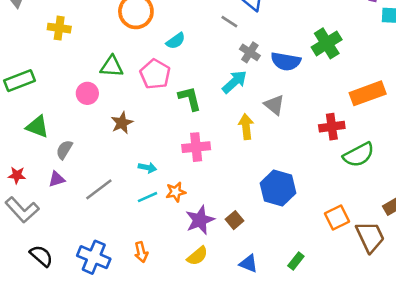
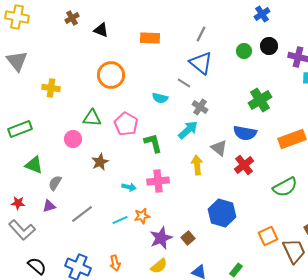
cyan semicircle: (176, 41) -> (160, 98), moved, turned 49
blue semicircle: (286, 61) -> (245, 133), moved
red cross: (332, 127) -> (244, 165), moved, turned -30
cyan arrow: (147, 168) -> (129, 187), moved

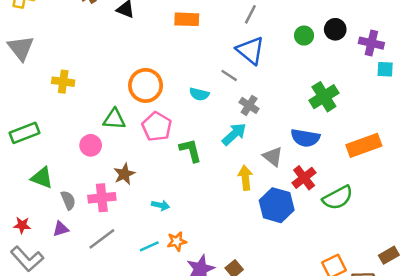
orange circle: (111, 75) -> (146, 85), moved
pink cross: (158, 181) -> (102, 198), moved
gray semicircle: (55, 183) -> (68, 200), turned 126
green semicircle: (285, 187) -> (338, 198), moved
blue hexagon: (222, 213) -> (277, 205), moved

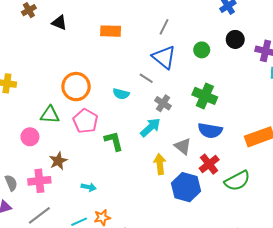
green circle: (304, 36) -> (202, 50), moved
green cross: (324, 97) -> (205, 96), moved, turned -35

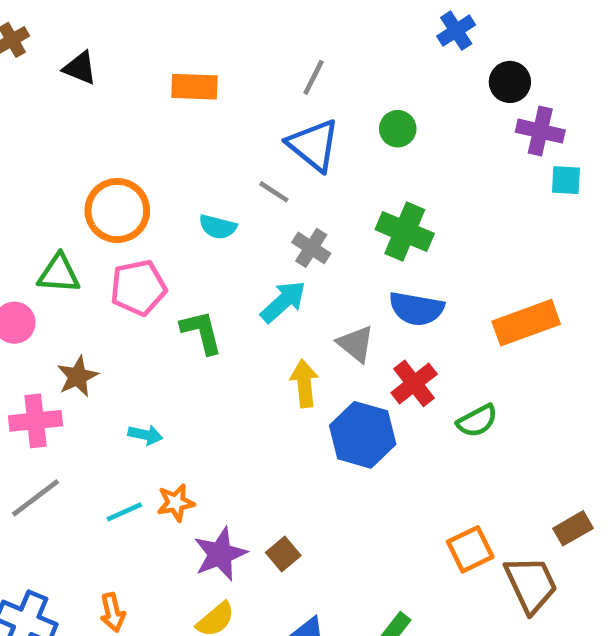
black circle: (235, 39) -> (510, 82), moved
pink pentagon: (85, 121) -> (138, 288), turned 30
green semicircle: (237, 181) -> (477, 421), size x0.7

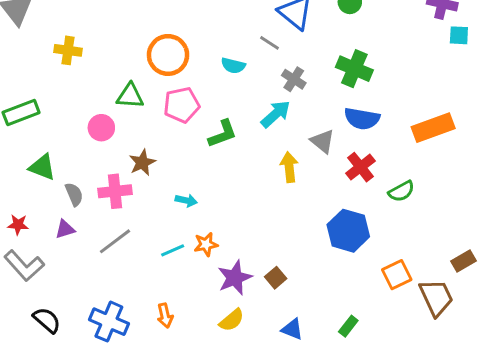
green L-shape: (201, 332) -> (223, 134), turned 84
blue hexagon: (363, 435) -> (348, 231), moved

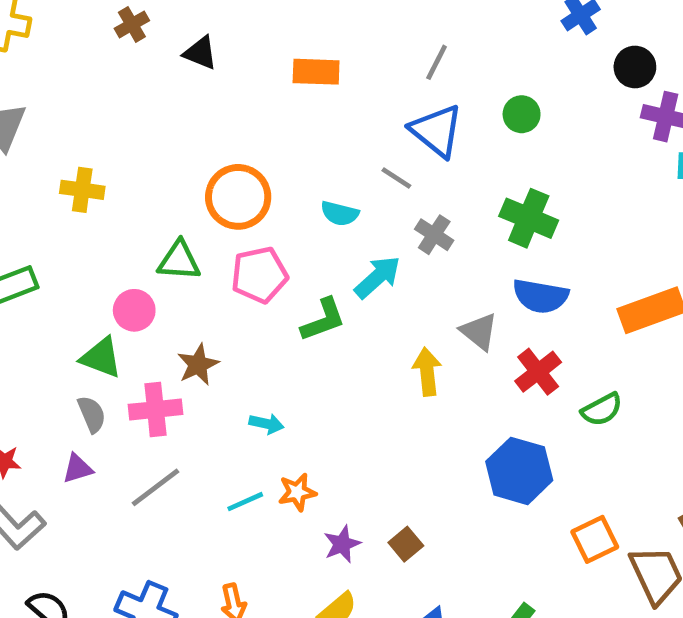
cyan arrow: (276, 114) -> (377, 277), moved
green triangle: (42, 167) -> (101, 358), moved
purple star: (235, 278) -> (342, 544), size x0.7

